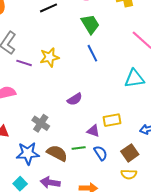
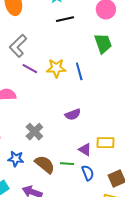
blue line: (92, 53) -> (79, 71), moved
blue star: (28, 153) -> (16, 159), size x0.7

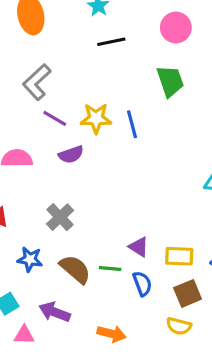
purple semicircle: (73, 114) -> (71, 155), moved
yellow rectangle: (106, 143) -> (179, 256), moved

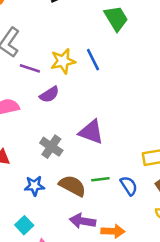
purple triangle: (139, 247) -> (91, 132), moved, size x1.5
purple arrow: (54, 312) -> (83, 221), moved

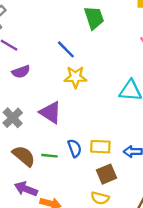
blue line: (93, 60) -> (66, 49), turned -30
yellow star: (63, 61) -> (75, 77), moved
blue semicircle: (129, 186) -> (75, 148), moved

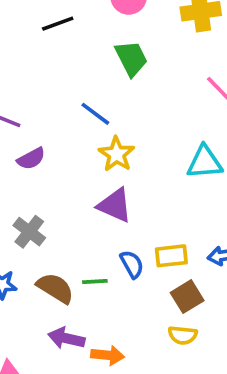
yellow star: (75, 77) -> (117, 154), turned -30
purple triangle: (50, 112) -> (115, 205), moved

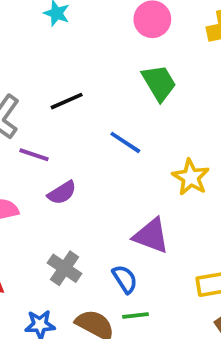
black line: (58, 24) -> (67, 101), moved
yellow star: (117, 154) -> (191, 177), moved
blue semicircle: (132, 264) -> (125, 279), moved

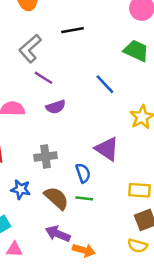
green trapezoid: (159, 83) -> (136, 51), turned -48
black line: (67, 101) -> (72, 30), moved
gray cross: (65, 268) -> (45, 156), turned 35

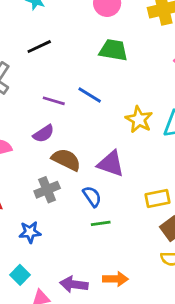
purple line: (43, 78) -> (54, 101), moved
brown semicircle: (56, 198) -> (66, 160), moved
purple arrow: (58, 234) -> (74, 284), moved

